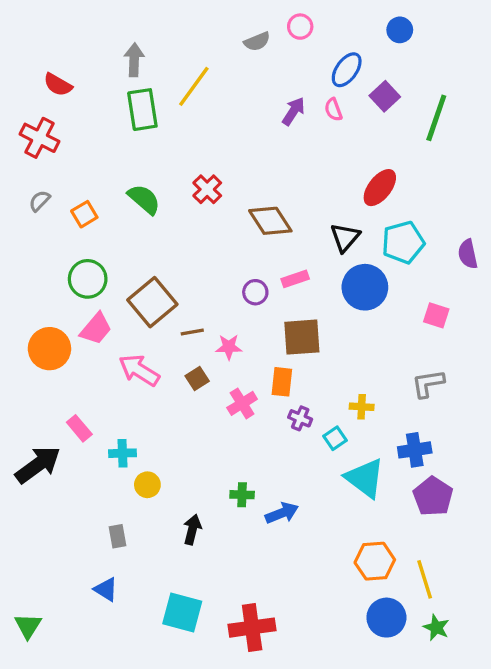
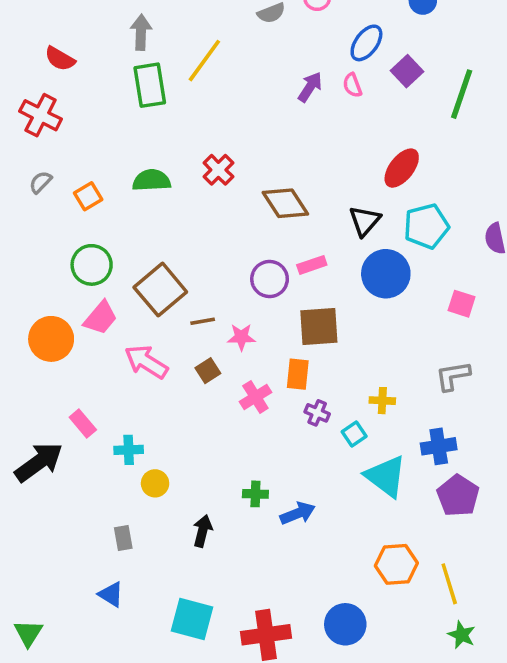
green semicircle: (144, 199) -> (152, 180), turned -44
purple circle: (255, 292) -> (270, 279), size x1.4
blue circle: (386, 618) -> (345, 624), moved

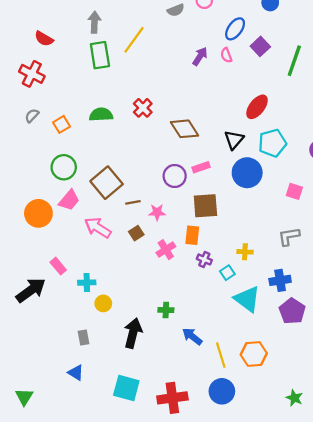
blue arrow: (298, 513) -> (192, 336), moved, turned -120
black arrow: (203, 531) -> (133, 333), size x1.5
yellow line: (449, 584) -> (221, 355), moved

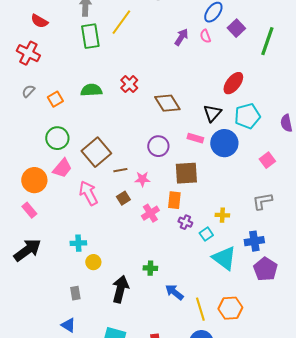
pink rectangle: (201, 167) -> (195, 138), moved, turned 35
pink square: (294, 191) -> (267, 160), turned 35
pink arrow: (98, 228) -> (88, 193), turned 30
pink rectangle: (58, 266) -> (29, 210), moved

